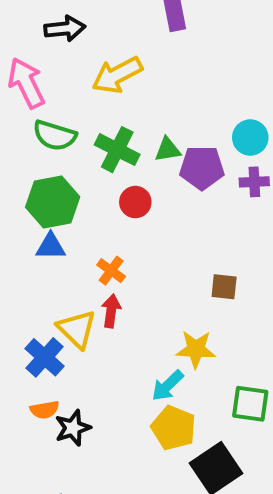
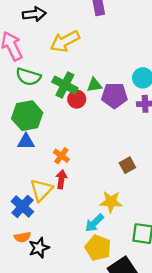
red circle: (135, 202) -> (77, 99), moved
brown square: (224, 287) -> (127, 165), turned -35
yellow triangle: (77, 329) -> (41, 190), turned 30

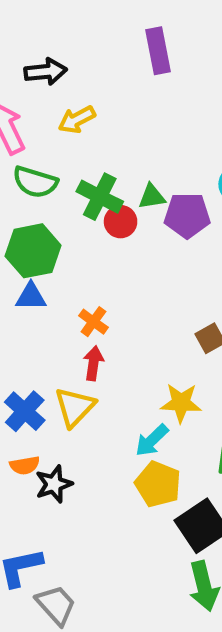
yellow arrow: (65, 41) -> (77, 120), moved, size x0.7
yellow triangle: (41, 190) -> (75, 407), moved

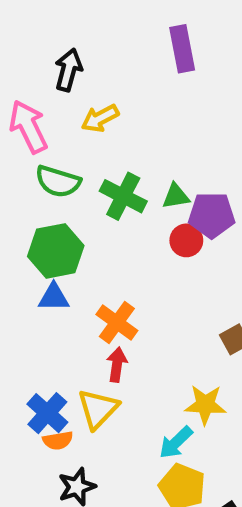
black arrow: (46, 72) -> (68, 70), turned -69
red circle: (121, 222) -> (186, 240), moved
orange cross: (93, 322) -> (117, 323), size x1.4
orange semicircle: (25, 465) -> (58, 440), moved

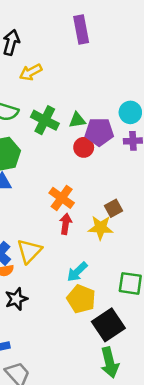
orange cross: (117, 323) -> (62, 198), moved
red arrow: (117, 365) -> (66, 224), moved
yellow star: (205, 405) -> (101, 228), moved

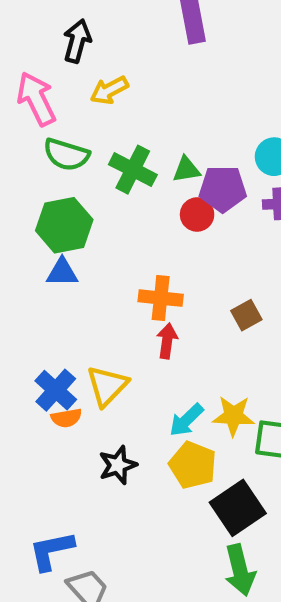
orange cross: (62, 198) -> (161, 298), turned -30
yellow star: (101, 228) -> (233, 416), moved
black star: (16, 299) -> (118, 465), moved

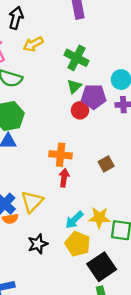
green cross: (133, 170) -> (77, 58), moved
green triangle: (186, 170) -> (74, 86), turned -35

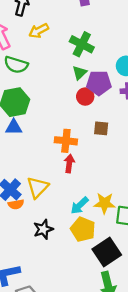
brown square: (106, 164) -> (101, 128), moved, turned 35

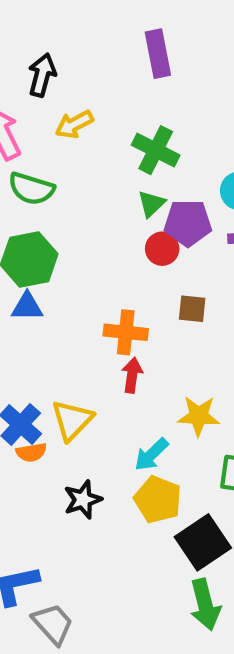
yellow star: (105, 203) -> (199, 416), moved

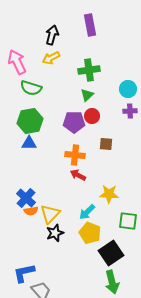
black arrow: (42, 75) -> (52, 35), moved
green cross: (156, 150) -> (89, 70), turned -35
purple pentagon: (188, 223) -> (74, 122), moved
red arrow: (132, 375) -> (78, 175), turned -70
yellow triangle: (72, 420) -> (50, 214), moved

